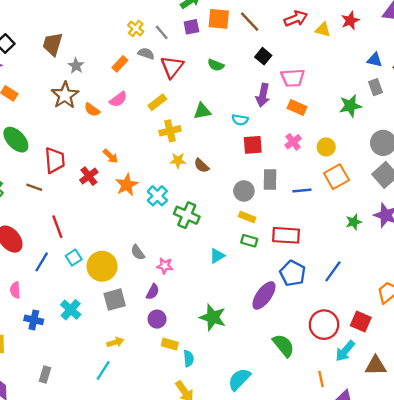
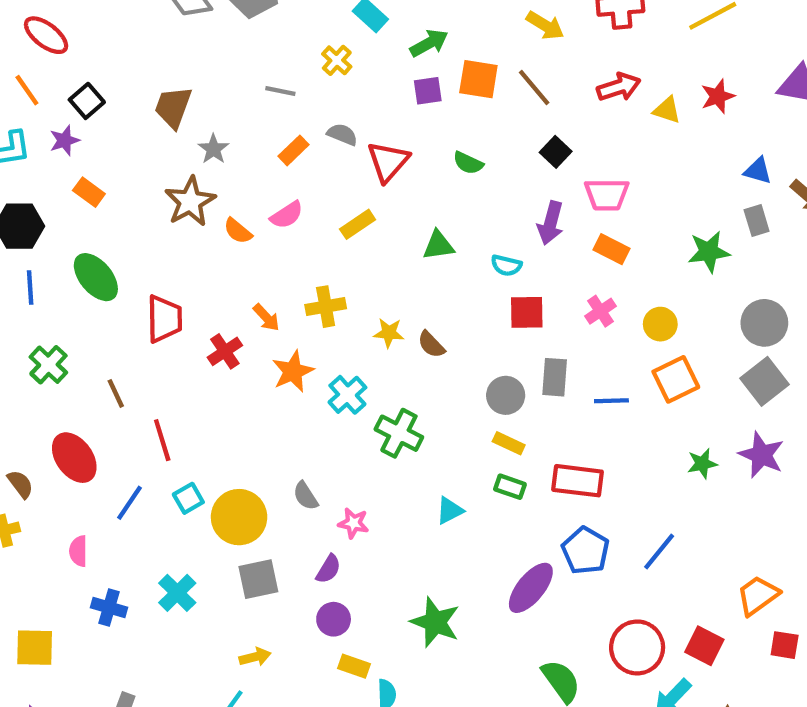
yellow cross: (136, 29) -> (337, 60), moved
gray line: (162, 32) -> (280, 91), moved, turned -42
yellow cross: (170, 131) -> (326, 307), moved
brown line: (34, 187) -> (116, 393), moved, turned 42

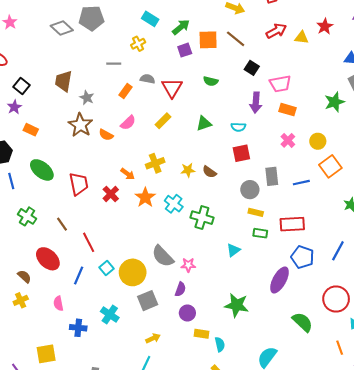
yellow cross: (337, 60) -> (138, 44), turned 32
red square: (527, 312) -> (241, 153), moved
gray semicircle: (306, 496) -> (163, 256), size x1.6

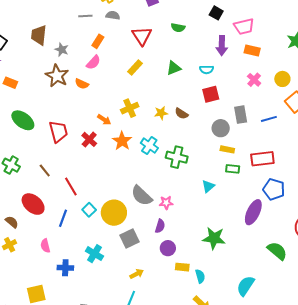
gray semicircle: (148, 79) -> (113, 15), moved
pink semicircle: (128, 123) -> (93, 62), moved

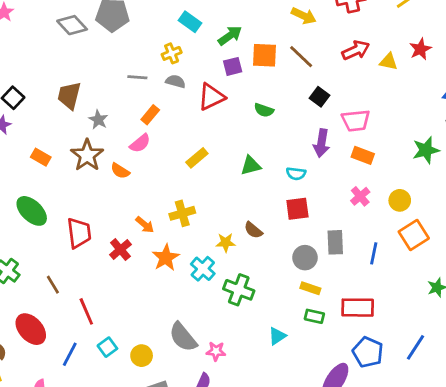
red triangle: (142, 36) -> (211, 97), moved, turned 30
orange rectangle: (10, 83) -> (41, 157), moved
yellow star: (161, 113) -> (226, 243), moved
blue line: (269, 119) -> (374, 253), turned -70
yellow circle: (114, 213) -> (142, 356), size x0.6

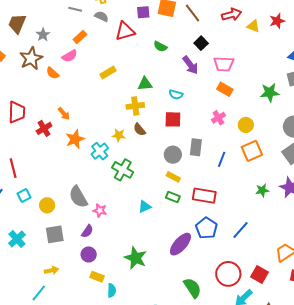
brown trapezoid: (69, 96) -> (17, 24), moved
purple arrow: (321, 143) -> (190, 65), moved, turned -54
yellow cross: (182, 213) -> (135, 106), moved

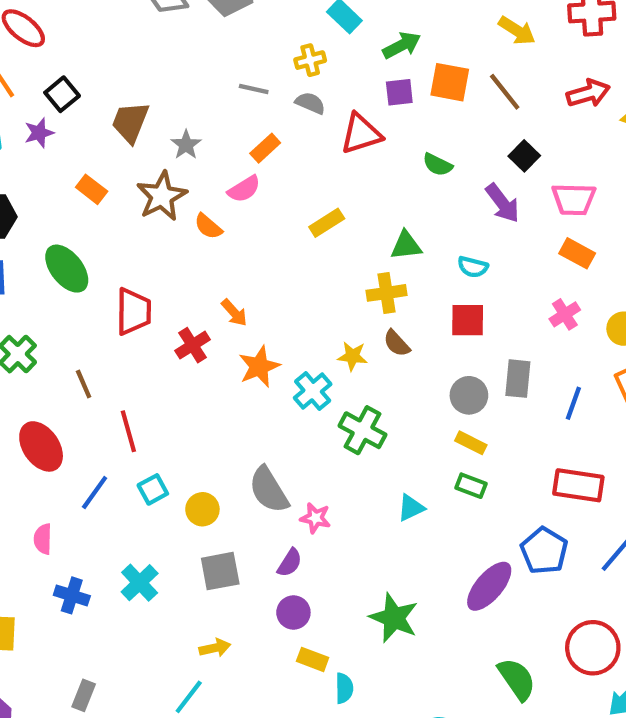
red rectangle: (204, 196) -> (578, 485), moved

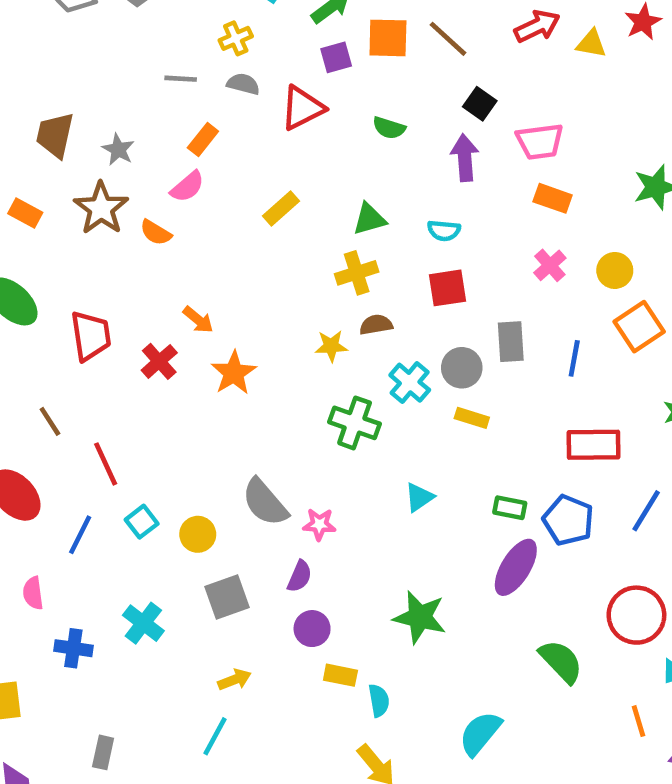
purple arrow: (502, 203) -> (465, 158), turned -138
brown semicircle: (397, 343) -> (376, 325), turned 132
cyan cross: (313, 391) -> (410, 383), moved
green rectangle: (471, 486) -> (510, 508), moved

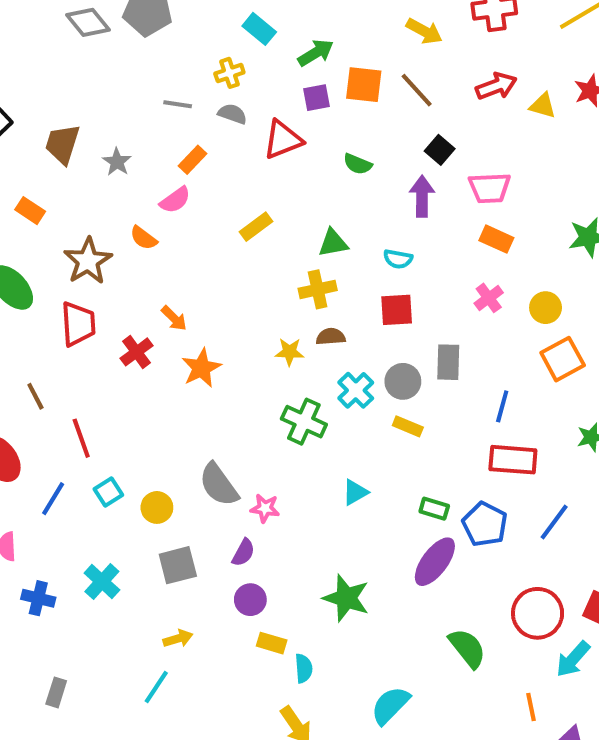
brown star: (101, 208) -> (88, 261), moved
blue line: (574, 358) -> (502, 406), moved

